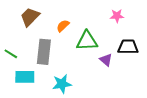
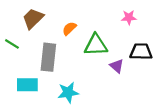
green line: (11, 54) -> (12, 44), moved

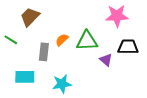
pink star: (129, 17) -> (117, 16), size x1.6
orange semicircle: (69, 28) -> (62, 40), moved
gray rectangle: (48, 57) -> (44, 52), size x0.7

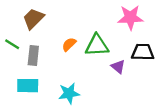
gray rectangle: (44, 52) -> (33, 55), moved

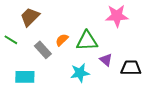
black trapezoid: (143, 52) -> (131, 68), moved
gray rectangle: (33, 55) -> (43, 50), moved, turned -48
cyan star: (69, 93) -> (80, 73), moved

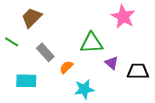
pink star: (117, 16) -> (123, 17), turned 30
orange semicircle: (62, 40) -> (66, 67), moved
cyan star: (80, 73) -> (84, 89), moved

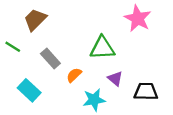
purple triangle: (112, 63) -> (115, 79), moved
black trapezoid: (138, 71) -> (146, 92), moved
cyan rectangle: (26, 81) -> (29, 90), turned 42

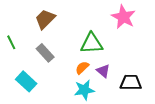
brown trapezoid: (35, 20) -> (45, 19), moved
green line: (13, 47) -> (11, 42), turned 32
orange semicircle: (74, 75) -> (82, 68), moved

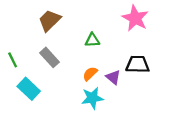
green line: (11, 42) -> (13, 60), moved
green triangle: (92, 43) -> (92, 40), moved, size x0.6
black trapezoid: (131, 83) -> (138, 64), moved

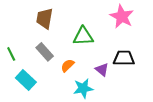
brown trapezoid: (50, 20) -> (45, 19), turned -35
green triangle: (92, 40) -> (83, 36), size x1.5
orange semicircle: (90, 74) -> (68, 65), moved

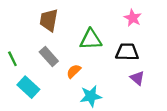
pink star: (122, 16) -> (133, 18), size x0.7
black trapezoid: (124, 58) -> (127, 52), moved
purple triangle: (102, 70) -> (137, 78), moved

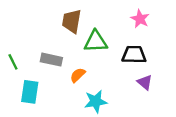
brown trapezoid: (49, 20) -> (72, 21), moved
gray rectangle: (49, 56) -> (51, 60), turned -36
cyan rectangle: (28, 87) -> (30, 92), turned 55

